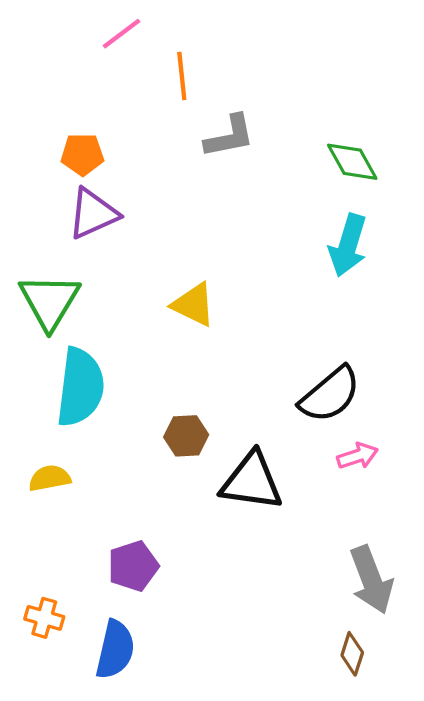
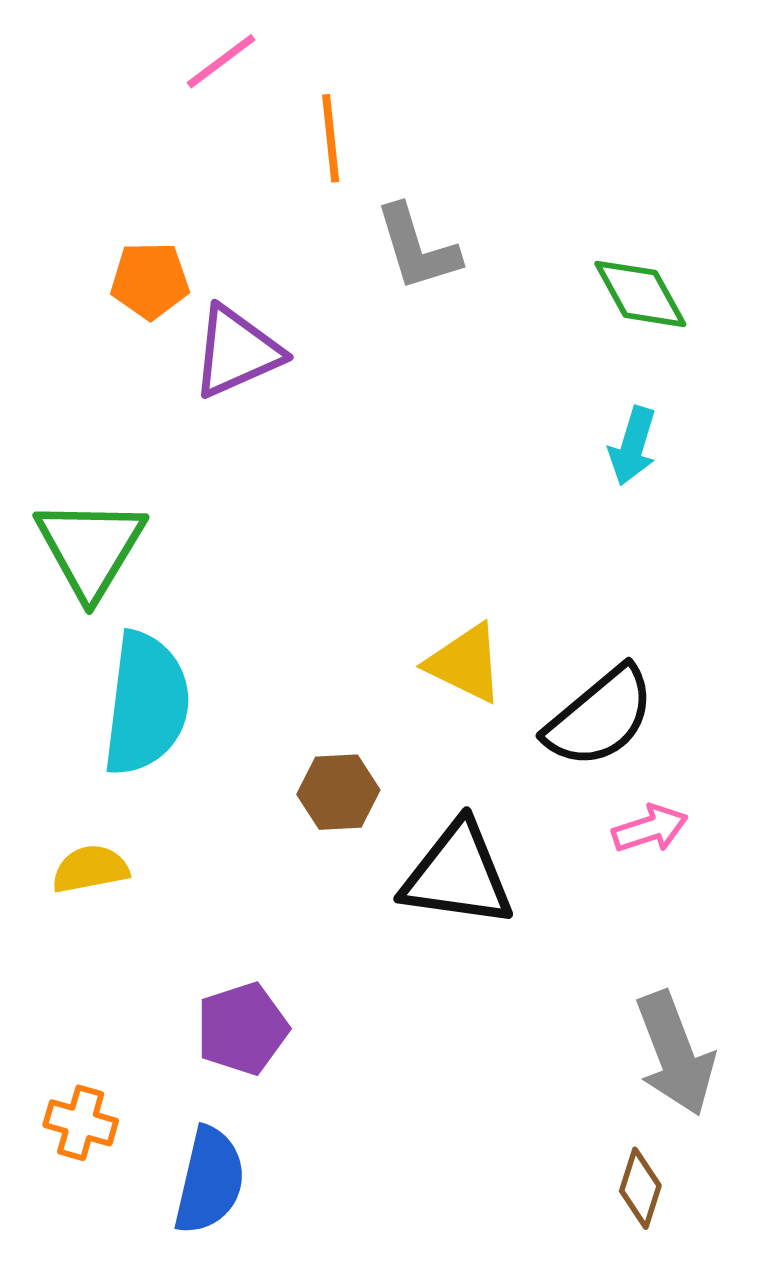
gray L-shape: (229, 136) -> (417, 248), turned 84
purple triangle: (93, 214) -> (236, 352), moved
cyan arrow: (348, 245) -> (633, 446), size x0.7
yellow triangle: (193, 305) -> (465, 663), moved

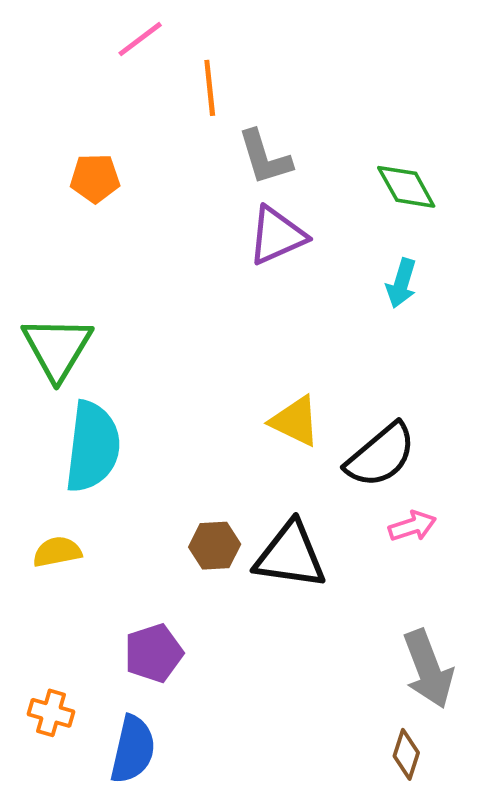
purple triangle: (236, 352) -> (277, 236), moved
brown hexagon: (338, 792) -> (215, 546), moved

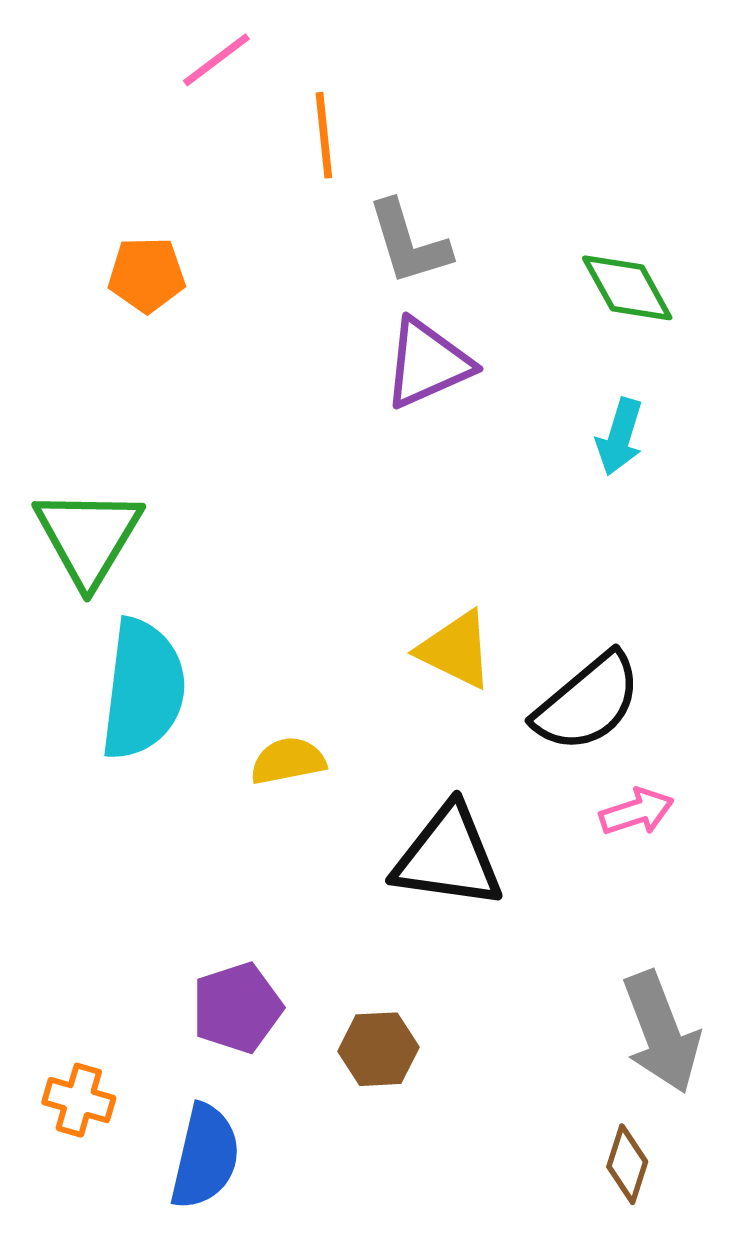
brown hexagon: (215, 546) -> (378, 1049), moved
yellow semicircle: (57, 552) -> (288, 761), moved

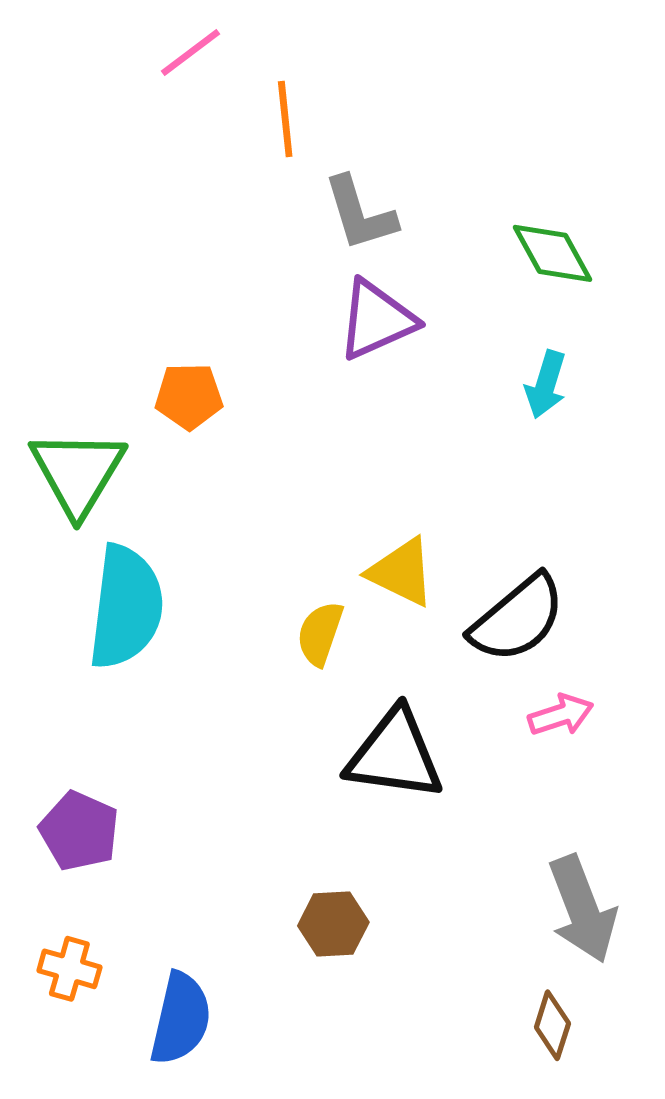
orange pentagon: (147, 275) -> (189, 396), moved
yellow semicircle: (288, 761) -> (320, 634), moved, turned -60
purple pentagon: (237, 1008) -> (79, 831), moved, turned -30

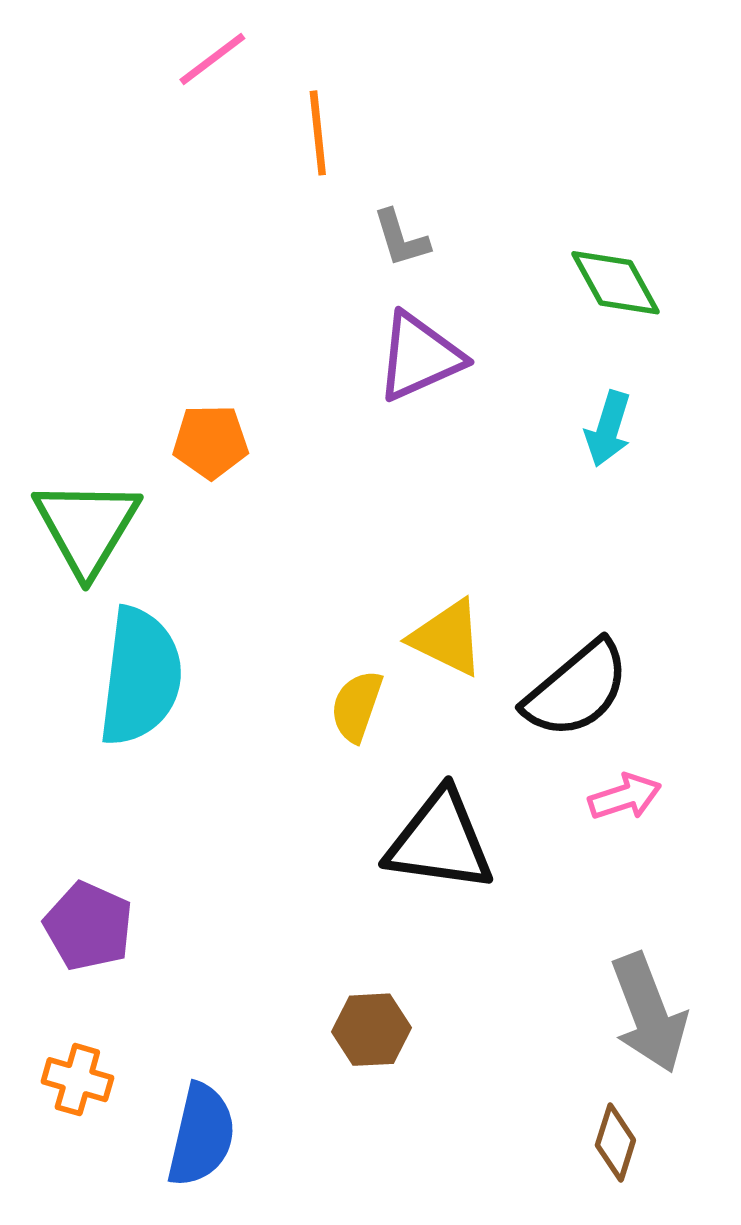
gray L-shape: (360, 214) -> (401, 238), size x0.7

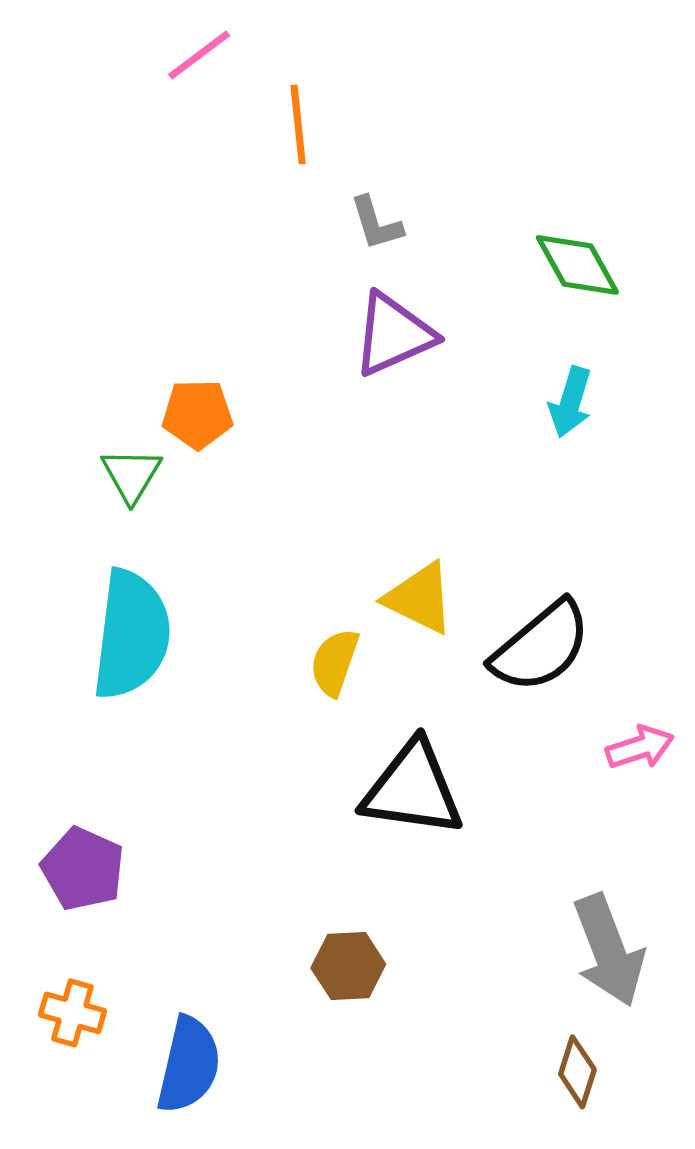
green triangle: (87, 527) -> (131, 475), moved, size x0.6
pink arrow: (625, 797) -> (640, 747), moved

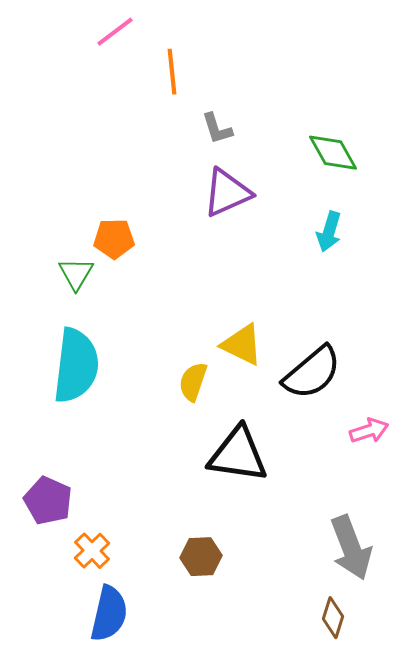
orange cross: (72, 1013) -> (92, 551), moved, turned 30

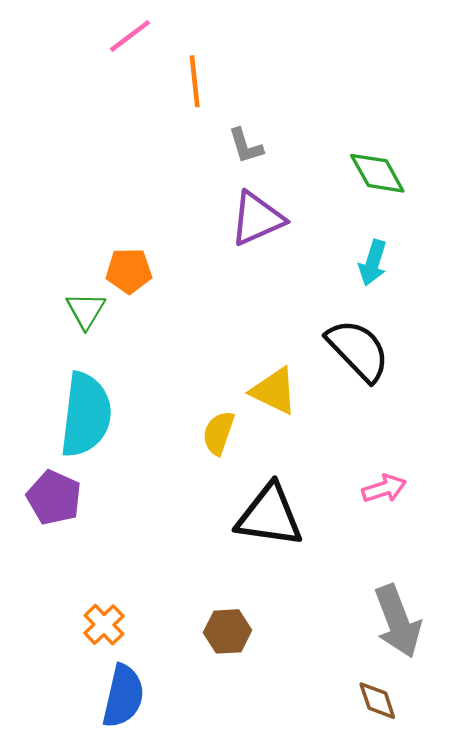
black semicircle: (312, 373) -> (358, 350), moved, turned -94
pink arrow: (369, 431) -> (384, 489), moved
purple pentagon: (48, 501) -> (54, 498), moved
brown diamond: (333, 618) -> (377, 701), turned -36

